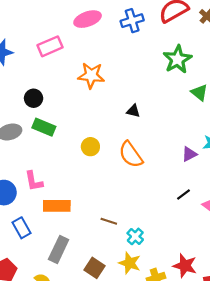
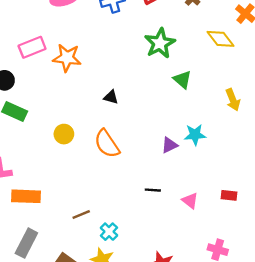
pink rectangle: (50, 46) -> (32, 47), moved
black line: (183, 194) -> (153, 190), moved, turned 40
brown line: (109, 221) -> (81, 215), turned -42

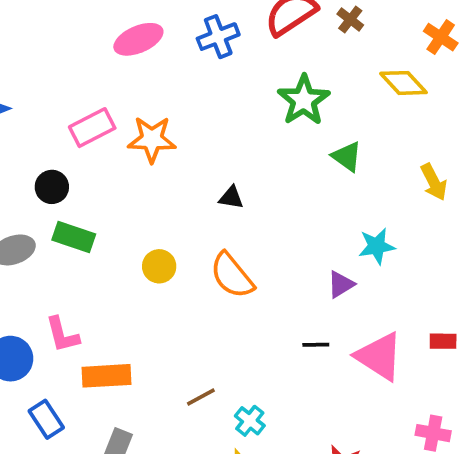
purple triangle: (169, 145) -> (341, 284), moved
pink triangle: (190, 201) -> (379, 356), size x1.8

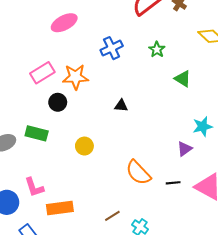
blue cross: (218, 37) -> (112, 48), moved
green star: (304, 100) -> (157, 50), size x0.6
black circle: (52, 187) -> (58, 102), moved
orange semicircle: (232, 275) -> (138, 173), moved

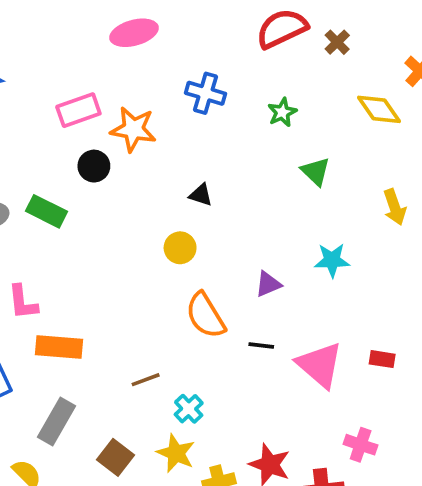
blue cross: (112, 48) -> (206, 93), turned 30
yellow circle: (84, 146) -> (180, 248), moved
purple triangle: (184, 149) -> (268, 284), moved

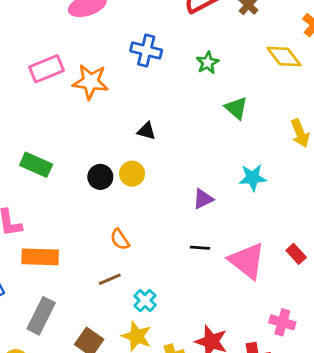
black circle: (94, 166) -> (100, 177), moved
green rectangle: (46, 211) -> (36, 165), moved
orange semicircle: (205, 315) -> (120, 239), moved, size x0.6
red rectangle: (382, 359) -> (296, 254), turned 42

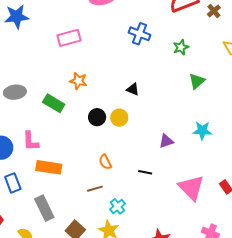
orange star: (91, 82) -> (78, 81), moved, size x0.7
green triangle: (236, 108) -> (197, 81), turned 30
black line: (200, 248) -> (145, 172), moved
gray rectangle: (41, 316) -> (44, 208), turned -60

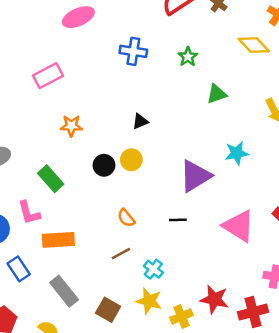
green triangle: (197, 81) -> (217, 94), turned 36
black triangle: (133, 89) -> (140, 121), turned -32
green rectangle: (54, 103) -> (51, 179), moved, turned 30
purple triangle: (166, 141) -> (195, 176), size x1.8

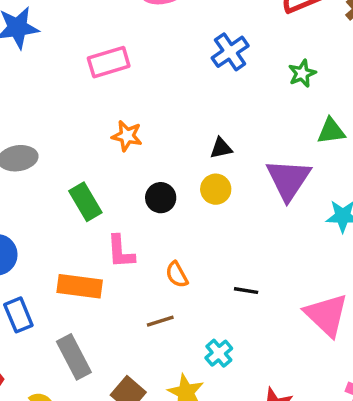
blue cross: (133, 51) -> (230, 52), turned 36
yellow circle: (131, 160) -> (216, 189), moved
purple triangle: (195, 176) -> (288, 179), moved, turned -36
pink L-shape: (29, 213) -> (121, 252), moved
cyan cross: (153, 269) -> (219, 353), moved

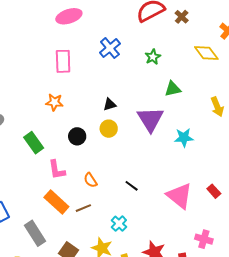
pink rectangle: (109, 62) -> (63, 61), moved, turned -70
orange rectangle: (80, 286) -> (56, 202), moved, turned 40
black line: (246, 291) -> (132, 186), turned 32

